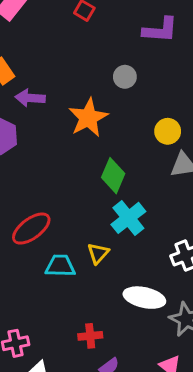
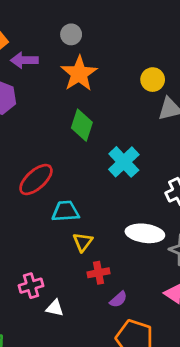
gray circle: (125, 77) -> (71, 34), moved
green diamond: (113, 176) -> (82, 125), moved
yellow triangle: (98, 253) -> (83, 242), moved

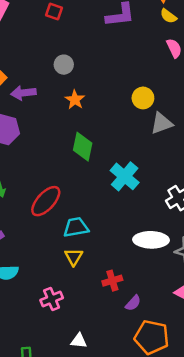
orange star: (79, 74) -> (75, 100), size x0.6
yellow triangle: (83, 242) -> (74, 257), moved
white triangle: (55, 308) -> (79, 341), moved

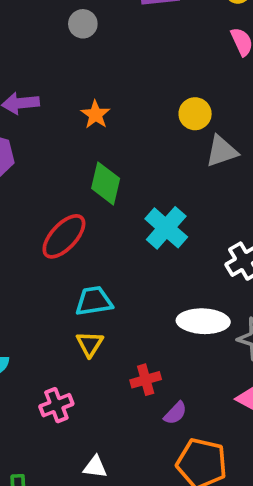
gray circle: (64, 65) -> (83, 24), moved
red ellipse: (46, 201) -> (64, 236), moved

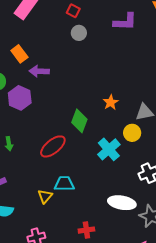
yellow circle: (195, 114) -> (132, 133), moved
orange star: (96, 115) -> (111, 102), moved
yellow triangle: (90, 344) -> (45, 196), moved

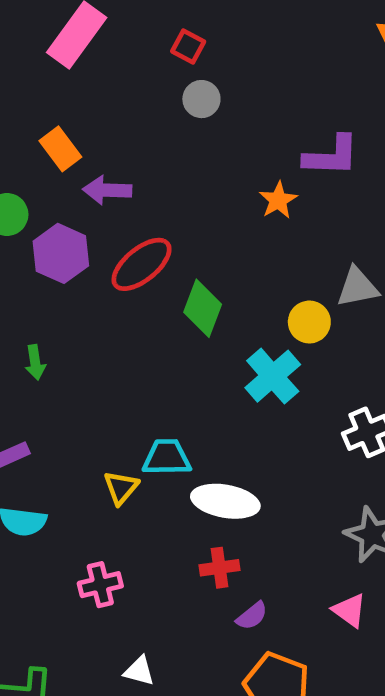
purple L-shape: (125, 22) -> (331, 156), moved
orange star: (111, 102) -> (278, 200), moved
yellow circle: (132, 133) -> (309, 322), moved
red ellipse: (53, 146) -> (142, 264), moved
white ellipse: (122, 203) -> (225, 501), moved

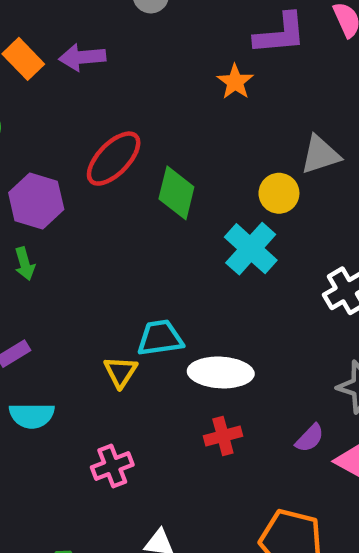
purple arrow: (107, 190) -> (82, 57), moved
purple hexagon: (61, 253) -> (36, 201), moved
purple semicircle: (252, 616) -> (310, 438), moved

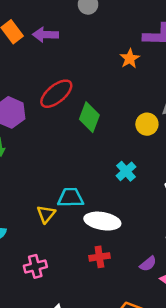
cyan cross: (251, 249) -> (126, 171), moved, size x0.7

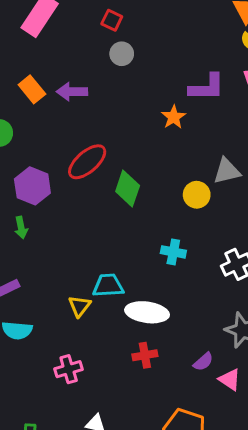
cyan cross: (126, 171) -> (173, 252), turned -36

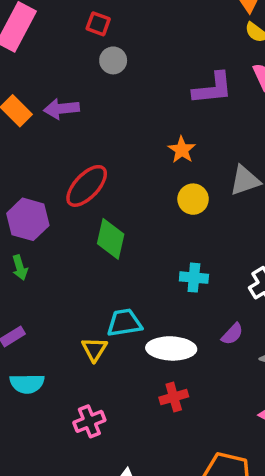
orange star: (174, 117) -> (182, 150), moved
green diamond: (128, 189) -> (111, 239), moved
yellow circle: (197, 195) -> (193, 199), moved
purple semicircle: (203, 362) -> (232, 334), moved

